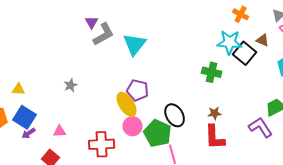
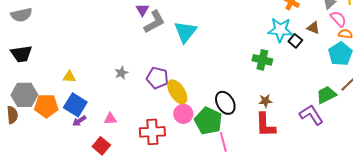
black square: (245, 53) -> (295, 41), size x0.6
purple pentagon: (138, 90) -> (157, 78), moved

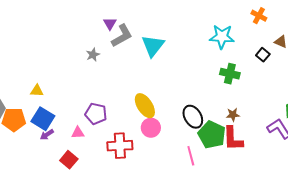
cyan star: (280, 30) -> (222, 37), moved
gray star: (121, 73) -> (93, 55), moved
purple pentagon: (157, 78) -> (96, 114), moved
green pentagon: (208, 121) -> (212, 135), moved

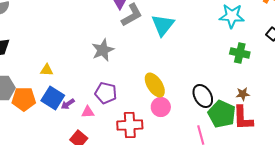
gray star: (93, 55) -> (103, 50), moved, size x1.6
purple arrow: (47, 135) -> (68, 104), moved

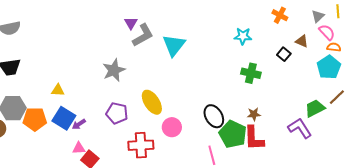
cyan star: (232, 16) -> (243, 36), size x0.7
yellow ellipse: (155, 85) -> (152, 102), moved
pink triangle: (88, 112) -> (79, 148), moved

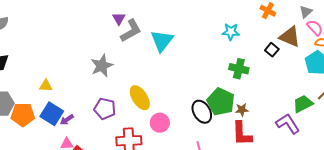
brown triangle: (302, 41) -> (290, 37), size x1.6
green pentagon: (233, 134) -> (221, 102), moved

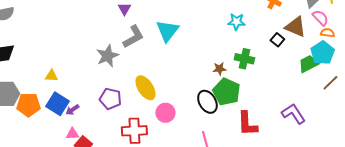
gray L-shape: (131, 31) -> (133, 37), moved
green trapezoid: (303, 104) -> (308, 64), moved
brown star: (242, 110) -> (219, 69), moved

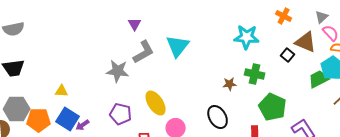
cyan star: (236, 22) -> (247, 37), size x1.4
gray star: (107, 56) -> (118, 71), turned 30
green pentagon: (226, 92) -> (273, 107), moved

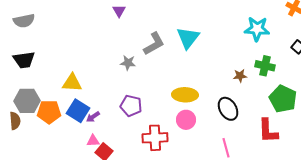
purple triangle: (135, 24) -> (119, 11), moved
gray star: (118, 71) -> (128, 63), size x0.7
yellow triangle: (62, 91) -> (72, 83), size x1.5
yellow ellipse: (156, 103) -> (185, 95), moved, turned -55

